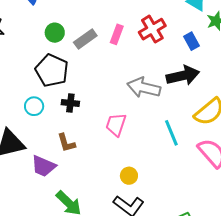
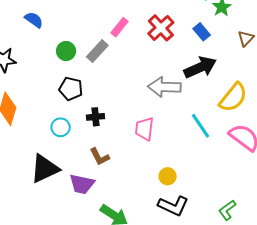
pink rectangle: (117, 34) -> (119, 27), moved, turned 30
black pentagon: (52, 70) -> (71, 89), size x0.7

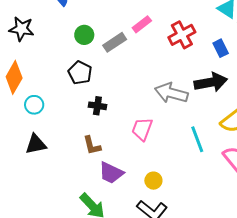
cyan circle: (61, 127) -> (34, 105), moved
black triangle: (45, 169) -> (36, 144), size x0.7
purple trapezoid: (82, 184) -> (111, 173), moved

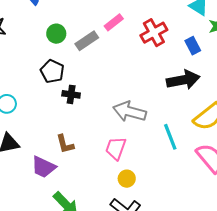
gray arrow: (171, 93) -> (130, 112), moved
black cross: (97, 106) -> (71, 94), moved
pink trapezoid: (142, 129) -> (116, 148), moved
purple trapezoid: (111, 173) -> (43, 167), moved

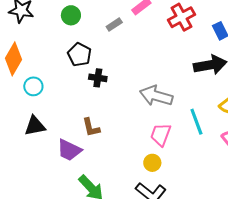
green circle: (56, 34) -> (71, 15), moved
gray rectangle: (87, 41) -> (114, 24), size x0.7
pink trapezoid: (116, 148) -> (161, 135), moved

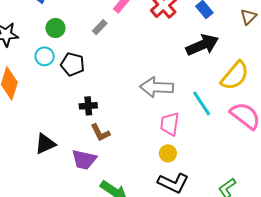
black cross: (98, 78) -> (88, 106), moved
cyan circle: (33, 86) -> (45, 56), moved

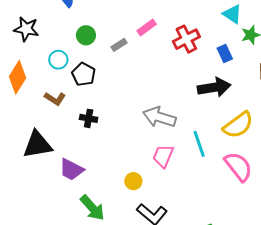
green circle: (55, 28) -> (86, 35), moved
brown L-shape: (100, 133) -> (55, 99), moved, turned -45
black triangle: (45, 144) -> (37, 145), size x1.4
yellow circle: (168, 153) -> (133, 181), moved

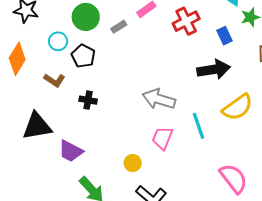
green circle: (86, 35) -> (86, 17), size x1.4
pink semicircle: (238, 166) -> (233, 178), moved

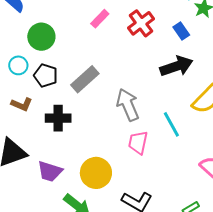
gray rectangle: (119, 27) -> (85, 79), moved, size x1.8
gray arrow: (159, 99) -> (128, 105), turned 60
black cross: (88, 100) -> (58, 118), size x1.4
yellow circle: (133, 163) -> (96, 173), moved, size x1.8

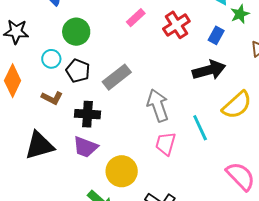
blue rectangle: (181, 31) -> (216, 35), turned 60
purple trapezoid: (50, 171) -> (85, 147), moved

